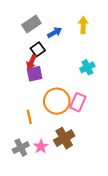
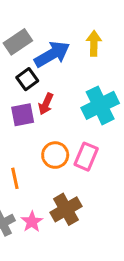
blue arrow: (55, 32) -> (52, 54), size x1.6
red arrow: (31, 62) -> (46, 104), moved
cyan cross: (87, 67) -> (100, 105), size x1.6
orange circle: (57, 101) -> (55, 155), size x0.7

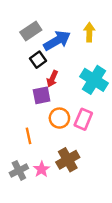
cyan cross: (100, 105) -> (94, 80), turned -32
purple square: (23, 115) -> (42, 95), moved

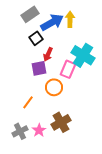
yellow arrow: (89, 32) -> (70, 19), moved
pink rectangle: (83, 119) -> (68, 69), moved
orange line: (28, 136) -> (28, 102), turned 48

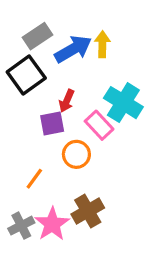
black square: (36, 38) -> (26, 75), moved, size x1.6
pink rectangle: (68, 69) -> (99, 125), turned -66
pink star: (39, 130) -> (52, 224), size x1.5

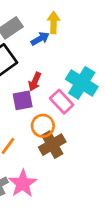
yellow arrow: (102, 44) -> (54, 23), moved
blue arrow: (73, 49) -> (40, 39), size x0.6
brown cross: (88, 211) -> (52, 145), moved

